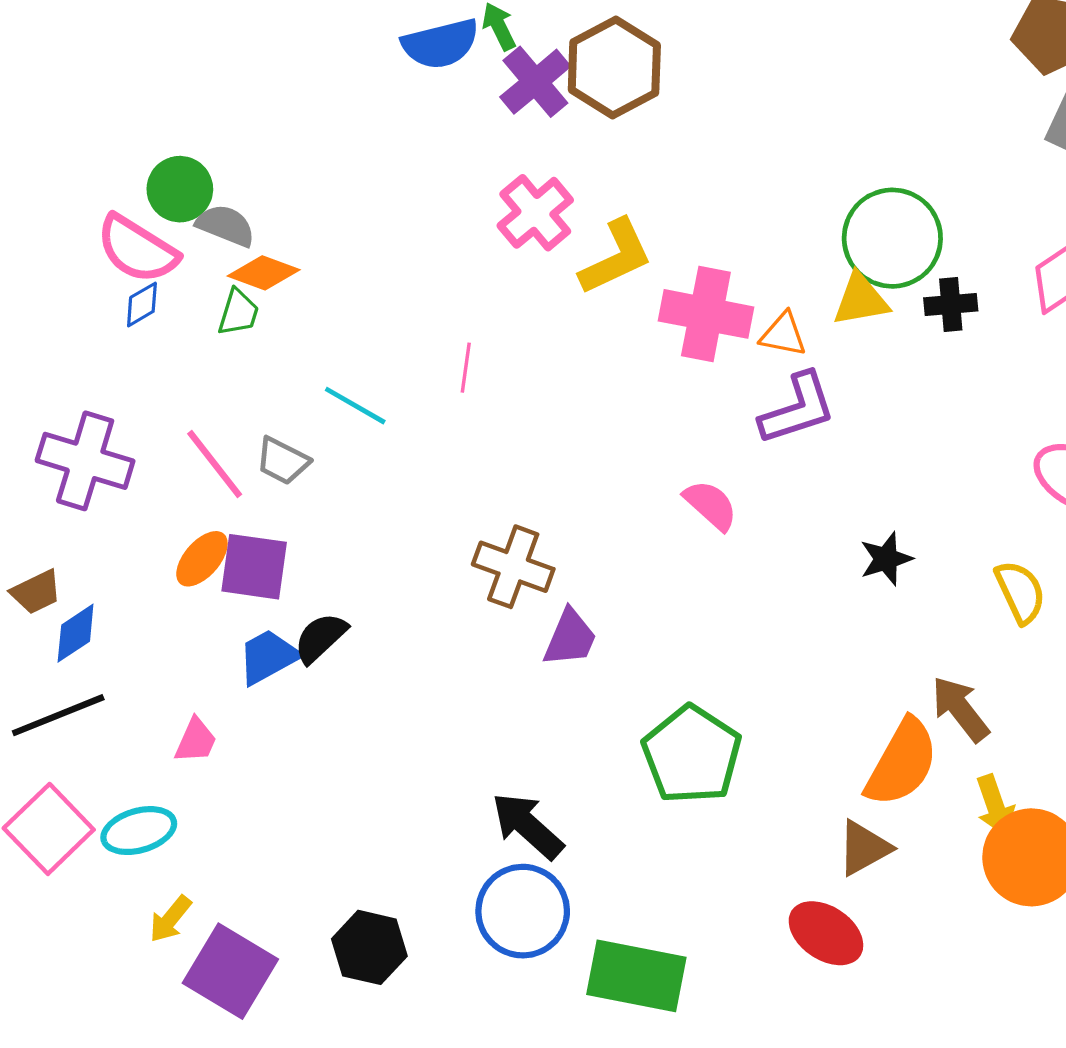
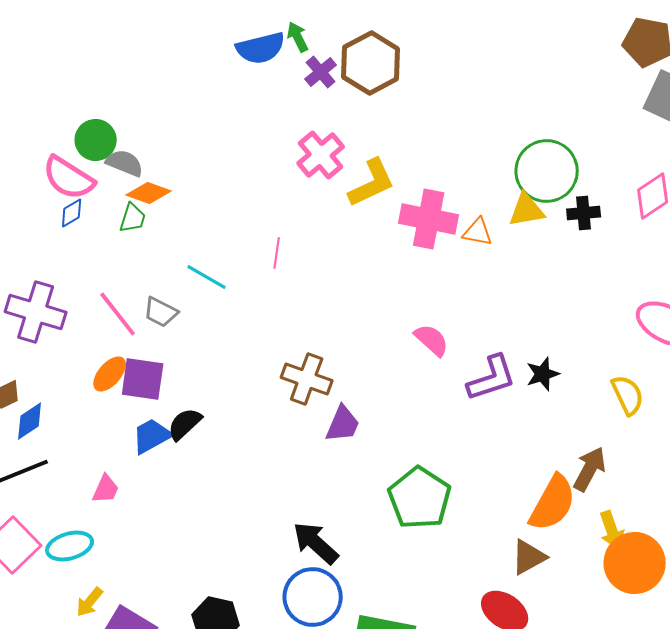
purple cross: (535, 82) -> (321, 72), size x0.7
purple L-shape: (798, 409) -> (492, 378), moved
brown arrow: (960, 709) -> (590, 469), turned 66

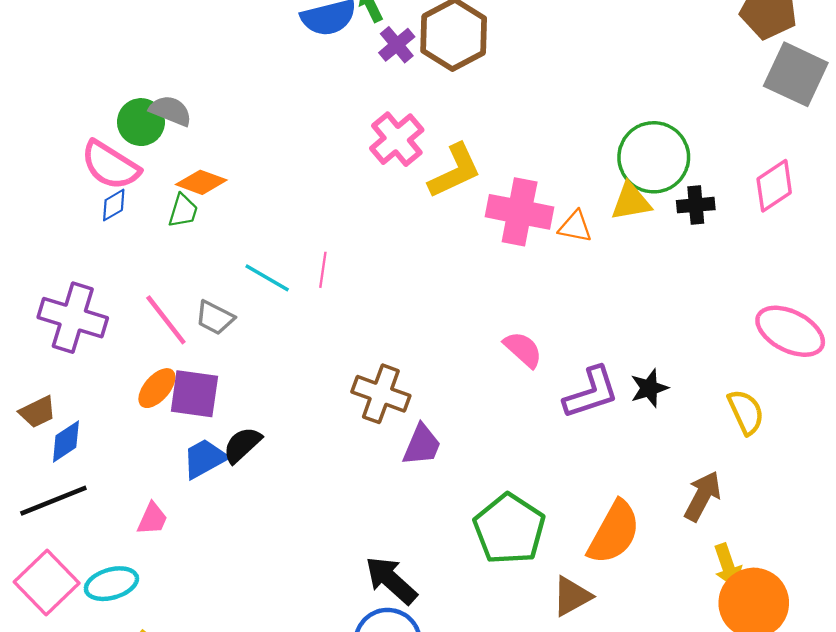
gray semicircle: (125, 163) -> (171, 111), moved
pink line: (277, 253) -> (323, 270), moved
orange semicircle: (553, 503) -> (614, 532), moved
brown triangle: (529, 557) -> (572, 596), moved

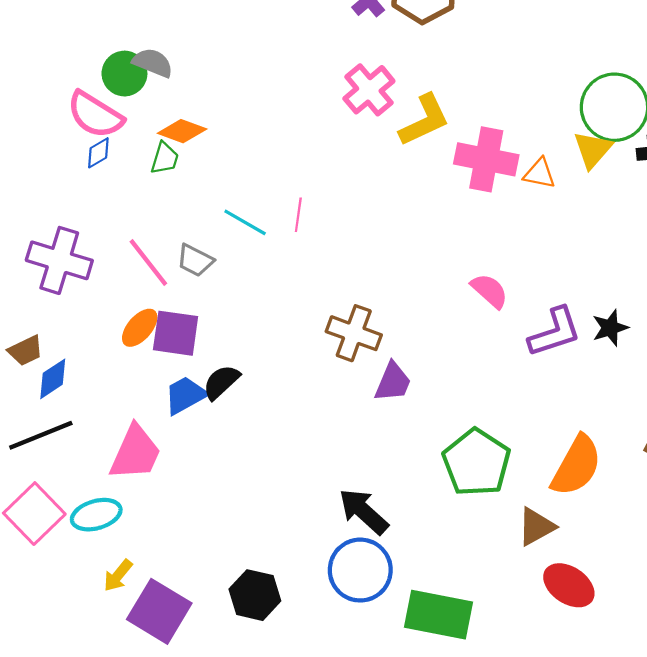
yellow triangle: (631, 202) -> (593, 150), turned -39
pink trapezoid: (152, 519) -> (135, 453), size x1.8

